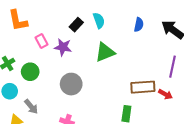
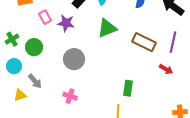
brown rectangle: (143, 87) -> (144, 42), moved, turned 30

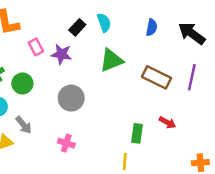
red arrow: (166, 69) -> (167, 122), moved

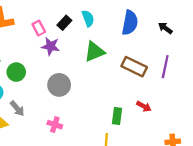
blue semicircle: (152, 27) -> (130, 23), size x1.6
black arrow: (192, 33) -> (165, 28), size x0.6
pink rectangle: (36, 47) -> (39, 28), moved

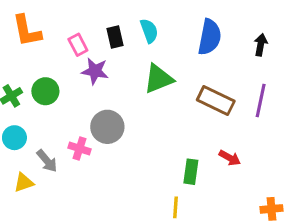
black rectangle: (64, 23) -> (115, 37), turned -56
black arrow: (165, 28) -> (261, 45), turned 64
green circle: (16, 72) -> (45, 91), moved
pink cross: (55, 125) -> (79, 148), moved

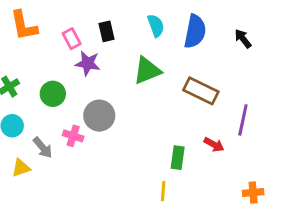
cyan semicircle: (149, 31) -> (156, 26), moved
black arrow: (261, 45) -> (243, 39), turned -48
green circle: (45, 91) -> (53, 94), moved
purple line: (261, 100) -> (243, 120), moved

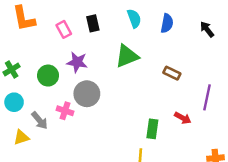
blue semicircle: (195, 31) -> (167, 23), size x0.7
purple star: (88, 63) -> (77, 62), moved
brown rectangle: (201, 91) -> (172, 73), size x0.6

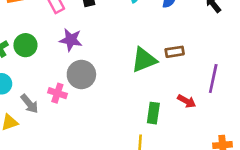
green triangle: (127, 56) -> (144, 60), moved
brown rectangle: (172, 73) -> (175, 52), turned -35
green circle: (48, 76) -> (25, 45), moved

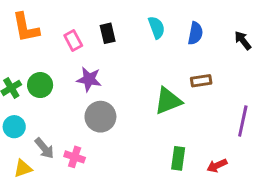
brown rectangle: (175, 52) -> (201, 81), moved
pink cross: (57, 93) -> (75, 157), moved
red arrow: (187, 101) -> (217, 166), moved, turned 126

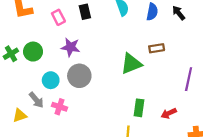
black arrow: (243, 40) -> (179, 13), moved
cyan circle: (14, 127) -> (51, 80), moved

